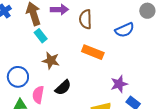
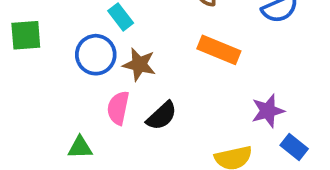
blue circle: (18, 77) -> (96, 55), moved
pink semicircle: (38, 95) -> (118, 108), moved

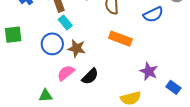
pink semicircle: (118, 108) -> (66, 73), turned 42
purple star: (268, 111) -> (149, 71), turned -30
blue rectangle: (294, 147) -> (173, 87), moved

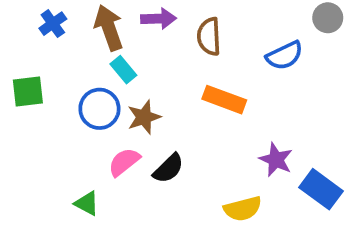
brown star: (77, 48) -> (144, 117), turned -30
blue rectangle: (173, 87) -> (321, 189), size x1.5
green triangle: (45, 96) -> (87, 203), turned 32

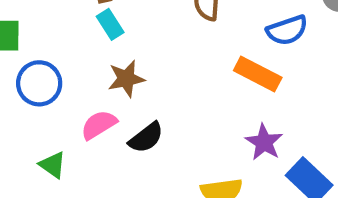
orange rectangle: (224, 100) -> (258, 74), moved
blue circle: (99, 109) -> (39, 83), moved

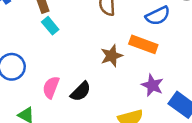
brown star: (126, 79) -> (112, 56), moved
pink semicircle: (99, 125) -> (51, 87), turned -30

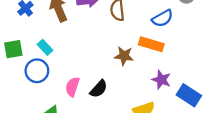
cyan rectangle: (50, 26) -> (45, 47), moved
brown star: (112, 56) -> (124, 56), turned 30

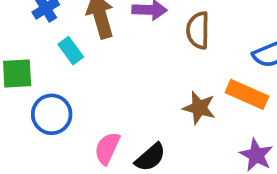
cyan rectangle: (45, 47) -> (71, 51), moved

